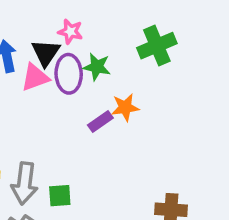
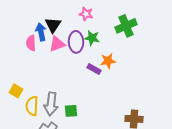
pink star: (70, 31) -> (86, 14), moved
black triangle: (46, 53) -> (53, 25), moved
purple rectangle: (100, 121) -> (94, 69), turned 64

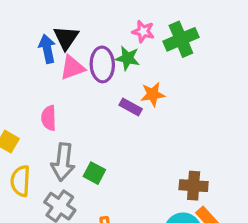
pink star: (86, 14) -> (143, 31), moved
pink semicircle: (31, 43) -> (49, 118), moved
yellow semicircle: (32, 106) -> (20, 181), moved
green square: (71, 111) -> (94, 173), turned 32

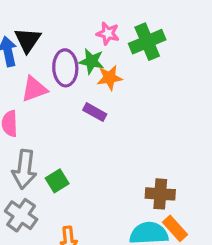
pink triangle: (72, 68) -> (34, 89), moved
orange star: (153, 94) -> (109, 78), moved
green square: (94, 173) -> (57, 181), turned 30

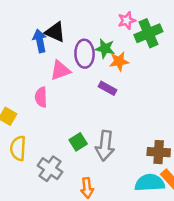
pink star: (108, 33) -> (127, 20), moved, turned -30
black triangle: (28, 40) -> (55, 32), turned -40
gray arrow: (24, 169) -> (105, 146), moved

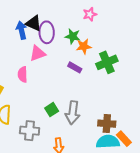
green cross: (148, 33) -> (107, 62), moved
purple ellipse: (85, 54) -> (47, 32), moved
brown cross: (159, 152) -> (107, 124), moved
gray cross: (50, 169) -> (30, 131), turned -30

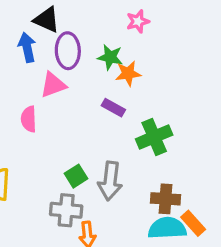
black triangle: (34, 23) -> (47, 20), moved
green cross: (107, 62) -> (154, 137), moved
gray cross: (30, 131) -> (66, 210), moved

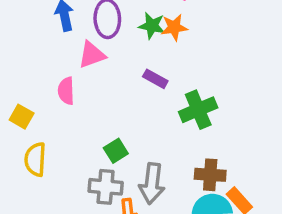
orange star: (128, 73) -> (174, 27), moved
gray arrow: (110, 181) -> (152, 183), moved

